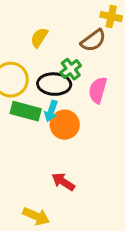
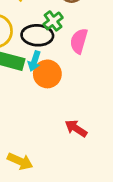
red arrow: (63, 182) -> (76, 128), moved

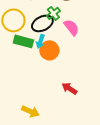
black ellipse: (37, 35) -> (42, 23), turned -30
pink semicircle: (79, 41) -> (71, 27), turned 126

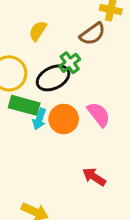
pink semicircle: (71, 27) -> (99, 114), moved
cyan arrow: (40, 41) -> (39, 119), moved

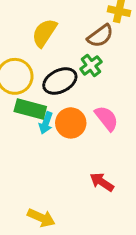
yellow semicircle: (38, 31) -> (44, 33), size x1.4
green cross: (70, 63) -> (91, 65), moved

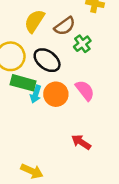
brown semicircle: (100, 36) -> (65, 26), moved
green cross: (91, 65) -> (82, 44), moved
black ellipse: (60, 81) -> (47, 60), turned 64

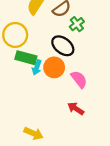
black ellipse: (47, 60) -> (63, 46), moved
pink semicircle: (85, 90) -> (79, 79), moved

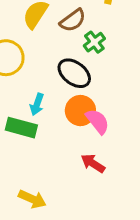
green rectangle: (26, 58) -> (21, 128), moved
orange circle: (54, 67) -> (80, 111), moved

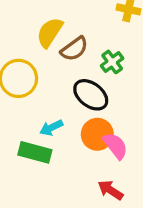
brown semicircle: (73, 20) -> (74, 49), moved
cyan arrow: (37, 104) -> (51, 128), turned 45

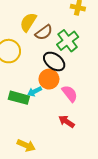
green cross: (112, 62) -> (68, 41), size x1.5
cyan arrow: (51, 128) -> (34, 92), moved
orange circle: (97, 134) -> (49, 79), moved

